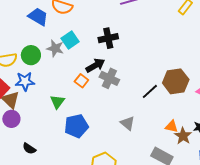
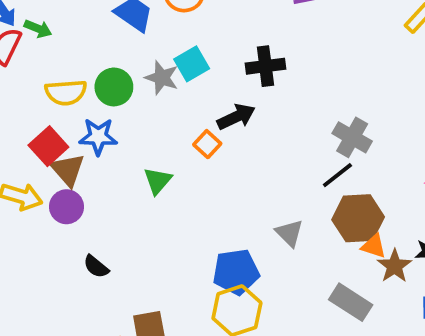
gray cross: (109, 78) -> (352, 137), moved
brown hexagon: (176, 81) -> (358, 218), moved
blue pentagon: (76, 126) -> (236, 272), moved

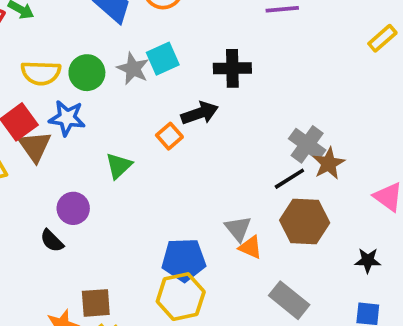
purple circle: (66, 207) -> (73, 208), moved
orange triangle: (374, 246) -> (250, 247), moved
brown star: (395, 266) -> (329, 163), moved

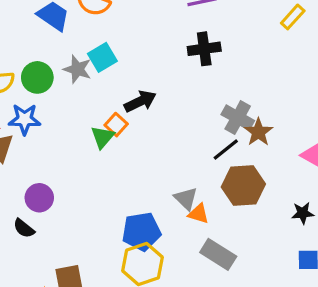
black cross: (232, 68) -> (204, 49), moved
green triangle: (119, 166) -> (103, 137), moved
gray rectangle: (289, 300) -> (218, 254), moved

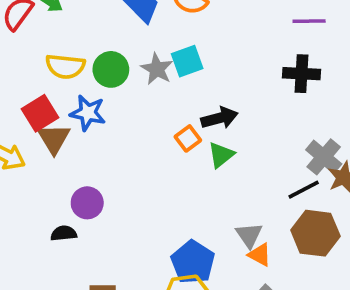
green triangle: (103, 137) -> (221, 155), moved
black semicircle: (24, 228) -> (64, 233), turned 125
blue pentagon: (141, 232) -> (193, 262), turned 30

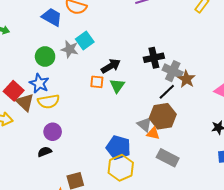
yellow semicircle: (65, 66) -> (49, 101), moved
black cross: (302, 74) -> (154, 58), moved
blue star: (88, 113) -> (39, 83), turned 30
orange square: (188, 138) -> (97, 82), turned -32
brown hexagon: (315, 233) -> (163, 116), moved

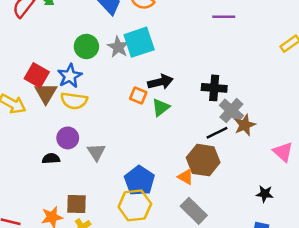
cyan square: (85, 40) -> (139, 42), size x1.4
red square: (14, 91) -> (37, 75), turned -30
gray triangle: (144, 124) -> (96, 152), moved

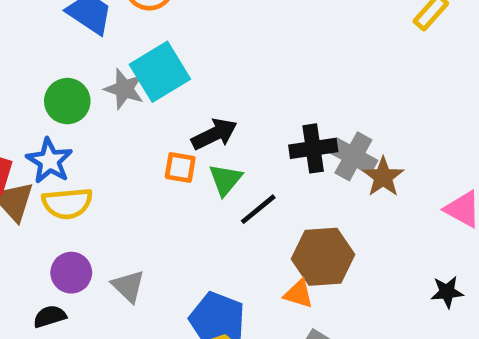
black cross: (214, 88) -> (313, 148), moved
black line: (217, 133) -> (258, 209), moved

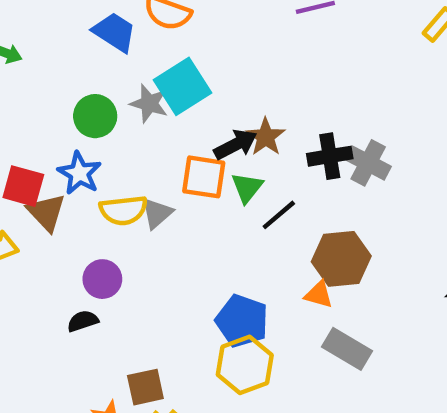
orange square: (180, 167) -> (204, 177), size x1.5
brown star: (383, 177) -> (266, 137), moved
yellow semicircle: (67, 203) -> (123, 210), moved
gray triangle: (128, 286) -> (157, 213), moved, turned 36

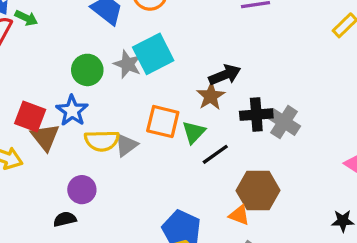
black arrow: (236, 145) -> (225, 75), moved

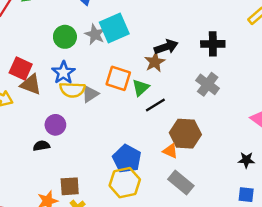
blue star: (72, 111) -> (64, 73), moved
black cross: (256, 115) -> (213, 44), moved
brown triangle: (45, 137) -> (31, 84), turned -35

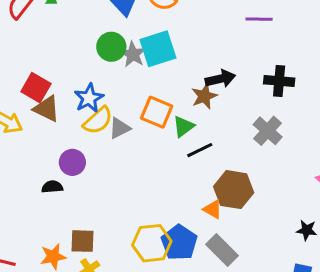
green circle: (65, 37) -> (111, 47), moved
yellow semicircle: (72, 90) -> (98, 121), turned -50
blue pentagon: (127, 159) -> (179, 243), moved

